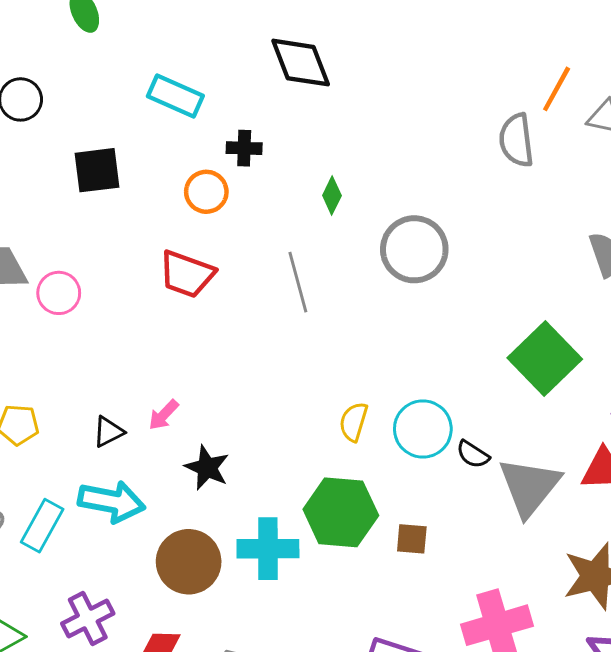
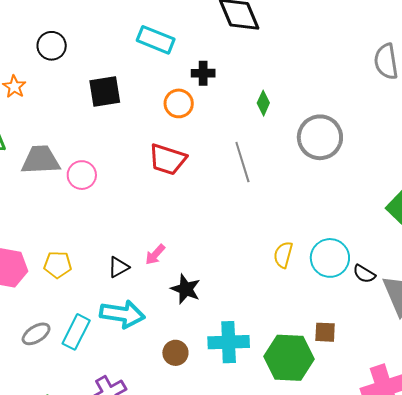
green hexagon: (341, 512) -> (289, 358), moved
brown circle: (189, 562) -> (175, 353), size x0.6

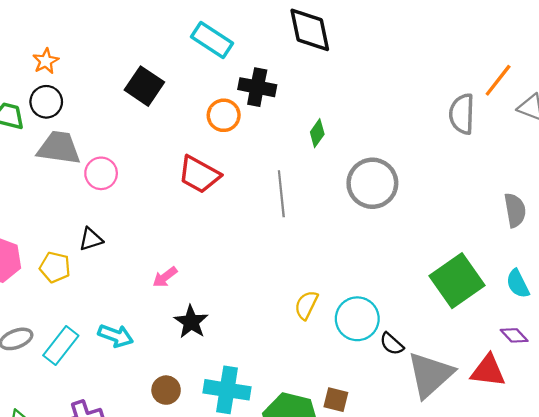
black circle: (52, 46) -> (46, 102), moved
black cross: (203, 73) -> (257, 87), size x1.4
black square: (105, 92) -> (144, 86), turned 32
black triangle: (118, 267) -> (91, 239), moved
cyan arrow: (122, 314) -> (116, 336), size x0.7

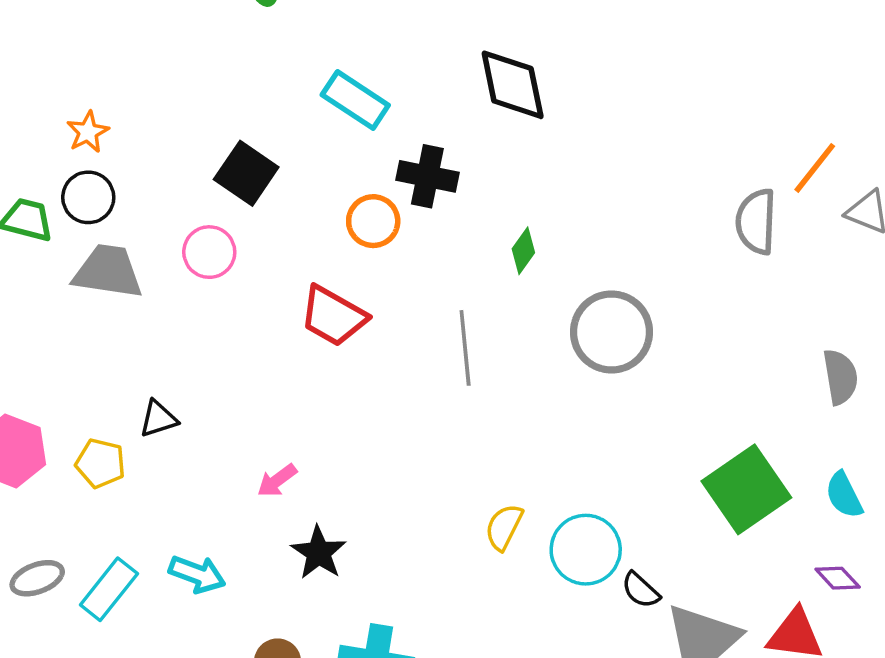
pink circle: (101, 173) -> (209, 252), moved

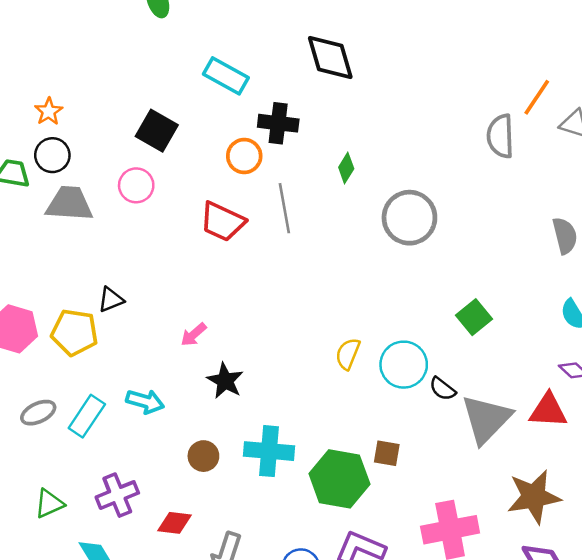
gray line: (465, 348) -> (284, 208), moved
yellow pentagon: (100, 463) -> (75, 332), size x1.4
green square: (746, 489) -> (474, 317), moved, size x0.6

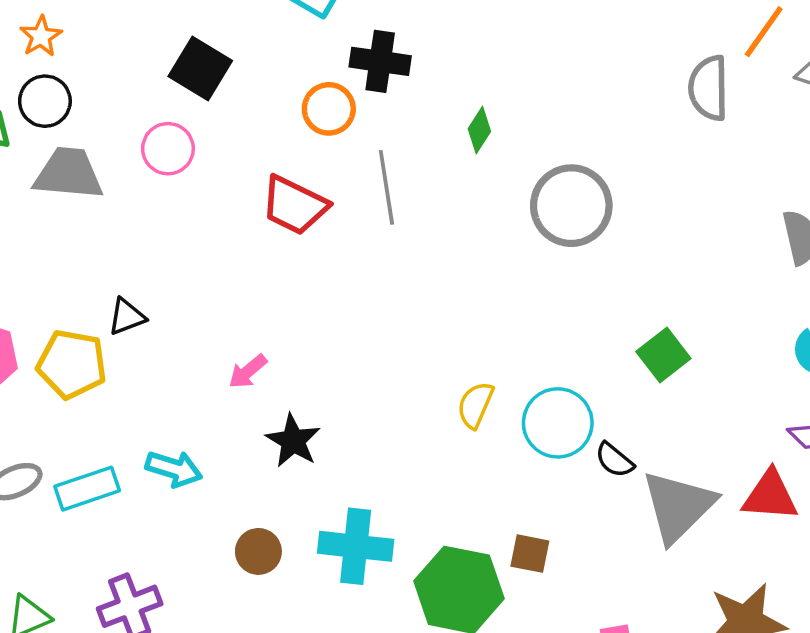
cyan rectangle: (87, 416) -> (87, 489), turned 36

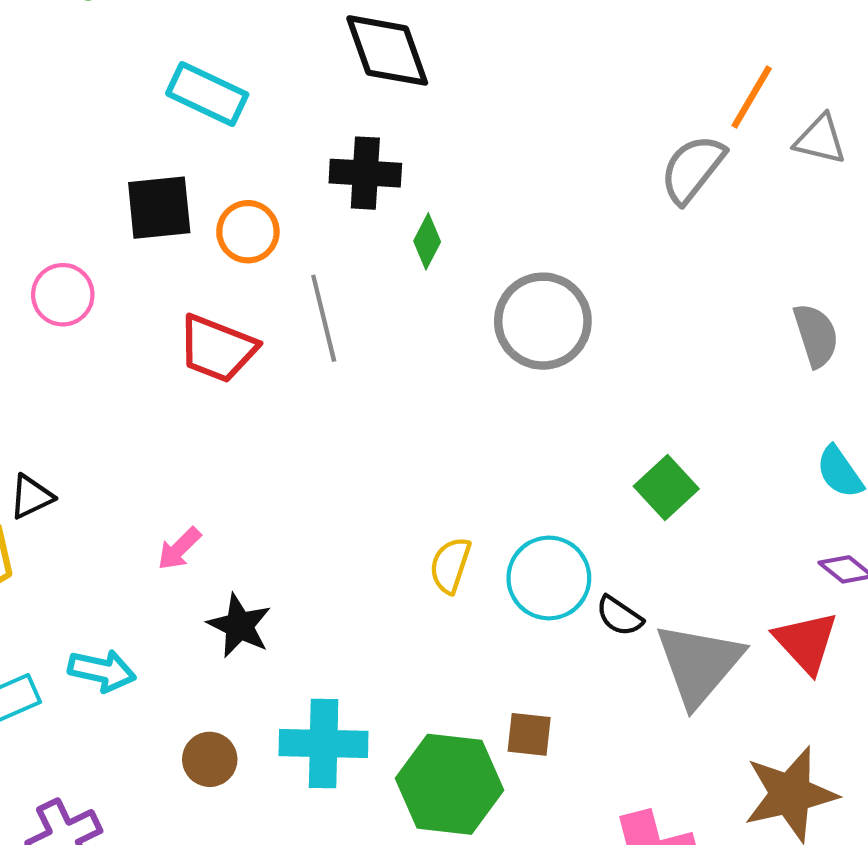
black cross: (380, 61) -> (365, 173), moved
black square: (200, 68) -> (159, 208), moved, turned -32
gray semicircle: (709, 88) -> (693, 169), turned 44
red triangle: (770, 496) -> (806, 642), turned 48

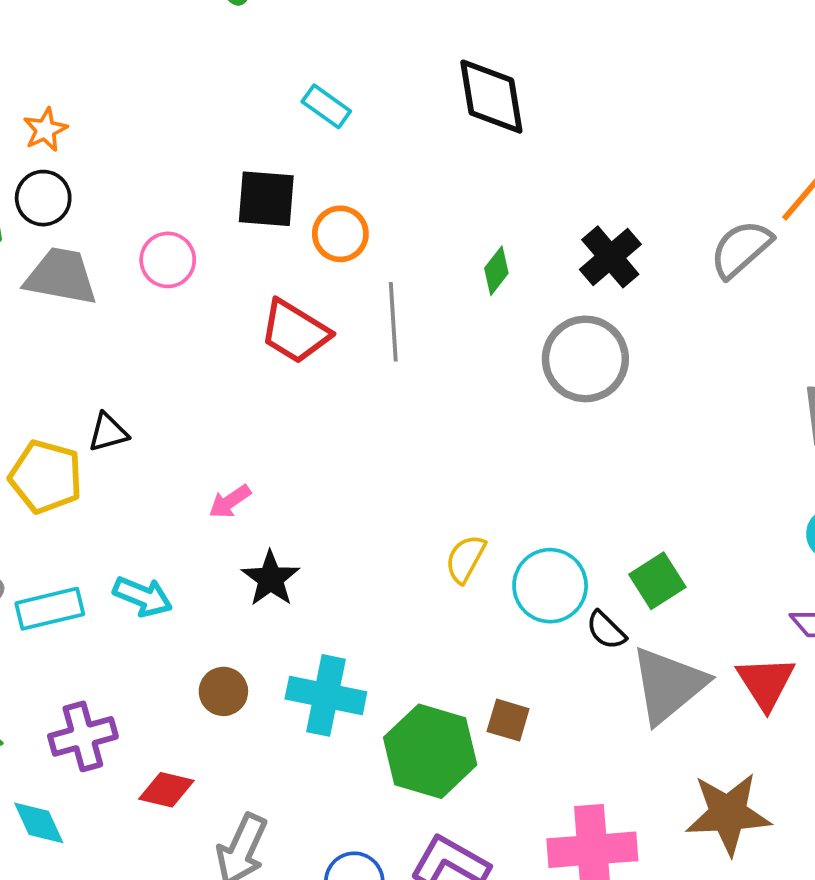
cyan rectangle: (207, 94) -> (326, 106), size x0.7
black cross: (365, 173) -> (610, 257), moved, turned 36
green square: (666, 487) -> (657, 581), moved

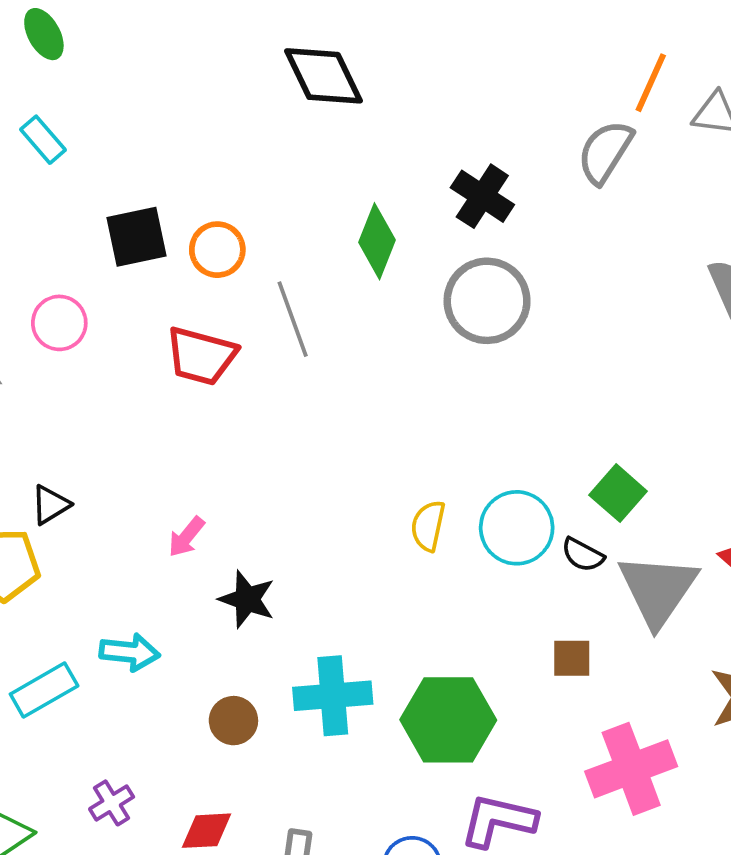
cyan rectangle: (326, 106) -> (43, 140), moved, turned 30
green diamond: (496, 271) -> (377, 241), size x1.5
brown square: (508, 720) -> (572, 658), moved
purple cross: (83, 736) -> (112, 803), size x0.7

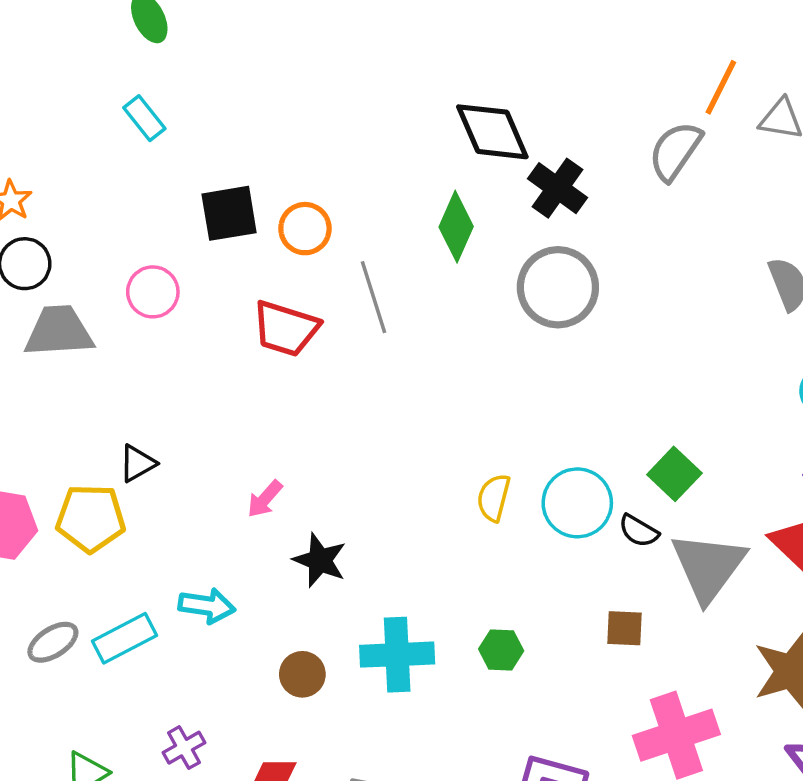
black diamond: (324, 76) -> (492, 132), moved
green hexagon: (448, 720) -> (501, 650), moved, size x0.5

